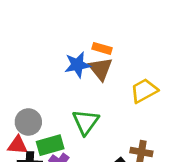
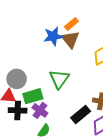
orange rectangle: (102, 48) -> (71, 24), turned -56

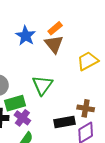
blue star: (53, 36) -> (26, 36), moved, turned -30
black rectangle: (81, 114) -> (65, 122), turned 30

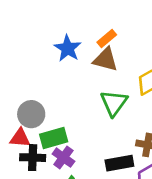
brown triangle: (54, 44) -> (105, 60), turned -36
green triangle: (42, 85) -> (114, 103), moved

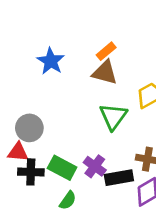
blue star: (68, 48) -> (51, 61), moved
green rectangle: (54, 138) -> (62, 168), moved, turned 44
purple cross: (63, 158) -> (95, 166), moved

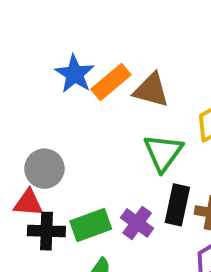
orange rectangle: (106, 51) -> (111, 82), moved, size x1.4
green rectangle: (62, 168) -> (91, 225), turned -48
black rectangle: (119, 178) -> (177, 205), moved, turned -68

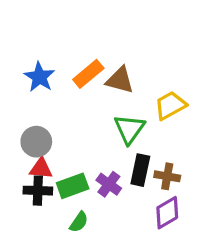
blue star: (75, 74) -> (39, 77), moved
red triangle: (28, 203) -> (41, 168), moved

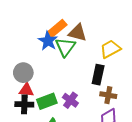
blue star: (39, 77) -> (48, 41), moved
green triangle: (129, 129) -> (65, 47), moved
black rectangle: (140, 170) -> (98, 75), moved

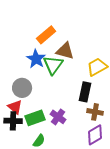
orange rectangle: (57, 29) -> (46, 35), moved
gray circle: (23, 73) -> (22, 88), moved
red triangle: (26, 90) -> (15, 107), turned 35

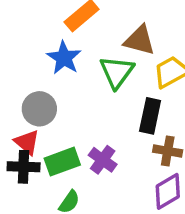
brown triangle: (65, 51) -> (140, 40), moved
green triangle: (53, 65) -> (117, 72), moved

